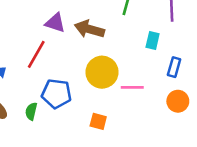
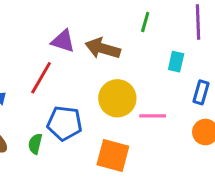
orange square: (98, 121) -> (113, 156), size x1.6

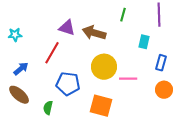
green semicircle: (35, 144) -> (48, 108), moved

